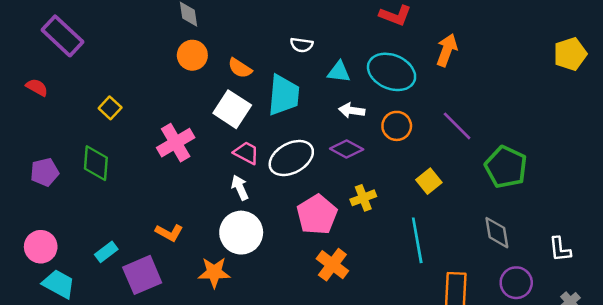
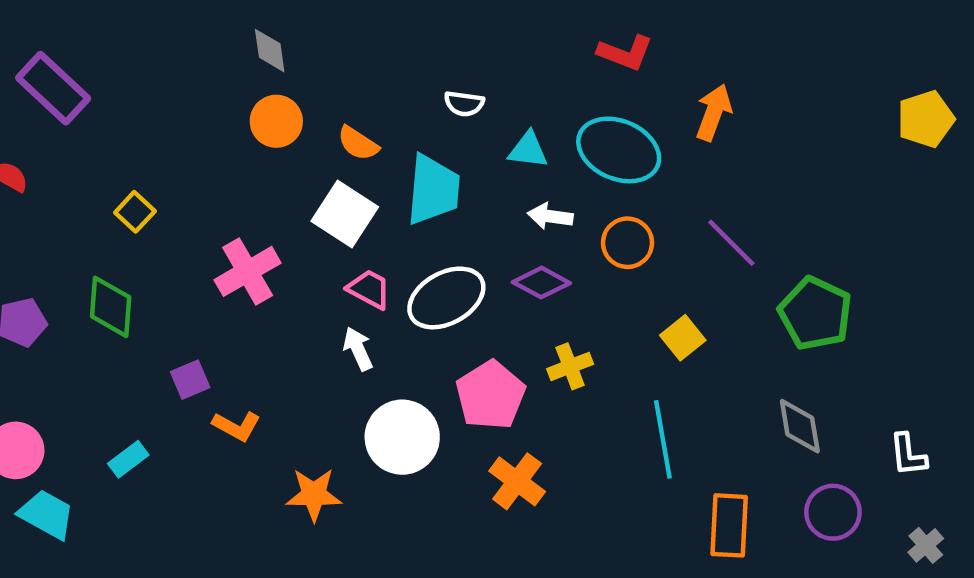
white circle: (241, 233) -> (402, 437), moved
purple square: (142, 275) -> (190, 380), moved, size x0.6

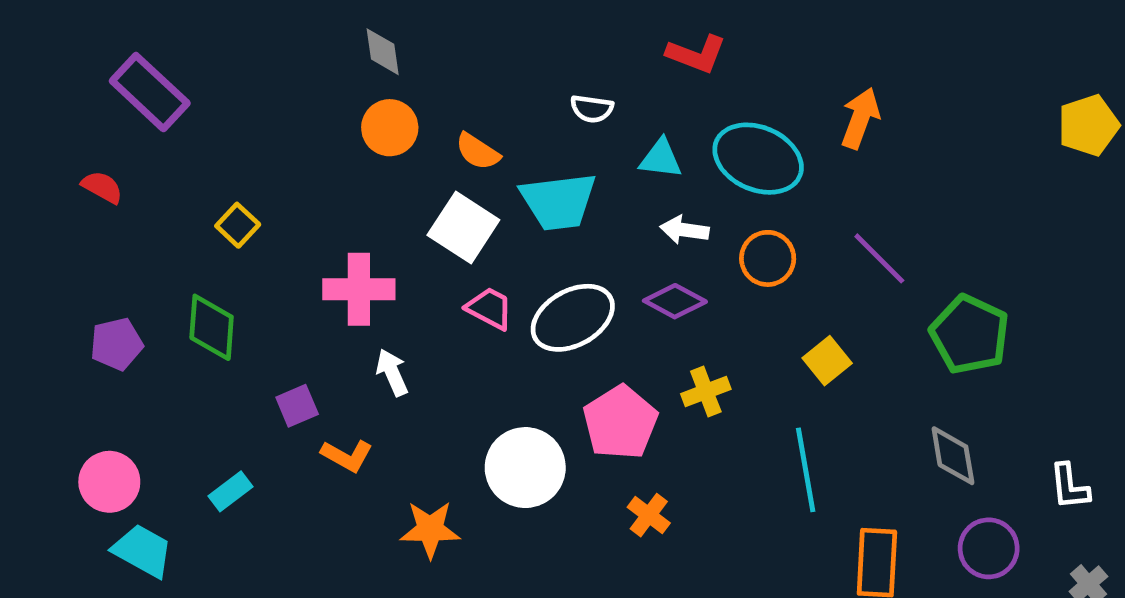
red L-shape: (625, 53) -> (696, 54), moved
cyan trapezoid: (433, 190) -> (558, 201), turned 78
pink cross: (248, 271) -> (359, 289), turned 30
white arrow: (358, 349) -> (392, 372), moved
orange cross: (517, 481) -> (649, 515), size x0.7

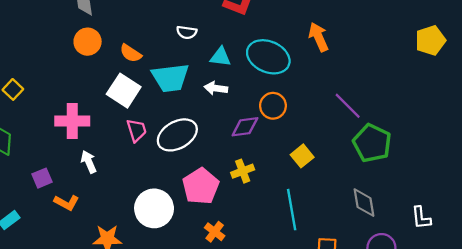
orange arrow: (860, 118) -> (318, 37), turned -44
white arrow: (684, 230) -> (216, 88), moved
purple line: (879, 258) -> (348, 106), moved
purple diamond: (675, 301) -> (245, 127), moved, turned -36
pink trapezoid: (490, 308) -> (137, 130), turned 45

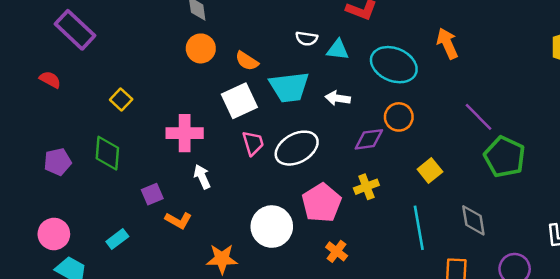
cyan triangle: (220, 57) -> (338, 50), moved
white square: (124, 91) -> (239, 101), turned 32
gray diamond: (364, 203) -> (473, 220), moved

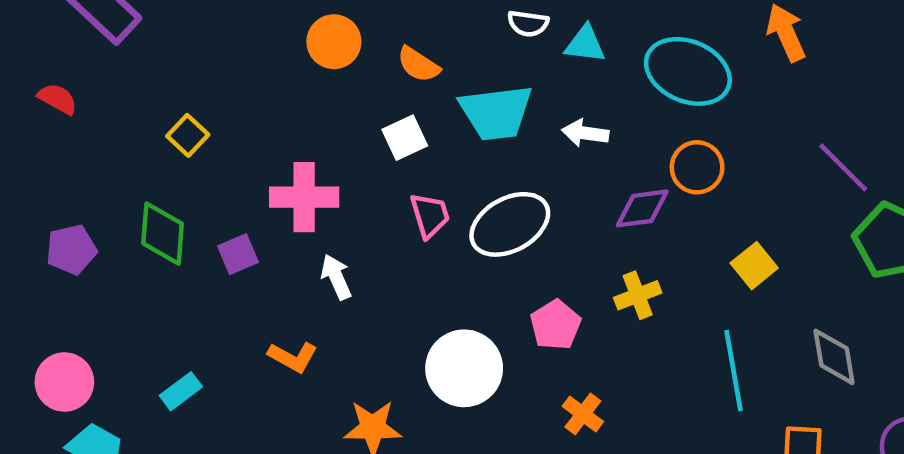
white square: (239, 101) -> (405, 138), size x0.7
purple square: (152, 194) -> (238, 254), moved
pink pentagon: (322, 203) -> (555, 325), size x0.7

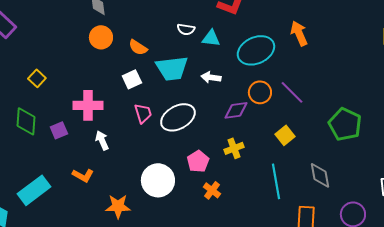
cyan ellipse: (688, 71) -> (256, 50), turned -48
purple line: (843, 167) -> (292, 92), moved
cyan rectangle: (181, 391) -> (34, 190), size x1.8
orange cross: (583, 414) -> (212, 190), moved

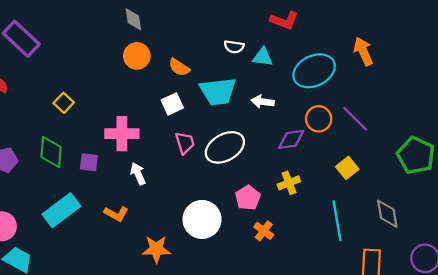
purple square: (59, 130) -> (89, 162), turned 30
cyan rectangle: (34, 190) -> (61, 210), moved

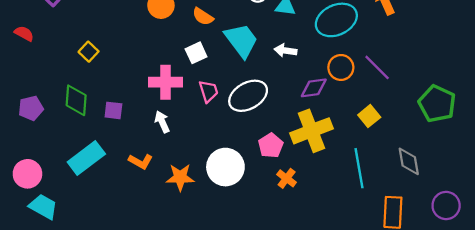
cyan trapezoid: (218, 91) -> (241, 40), turned -120
pink cross: (122, 134) -> (165, 82), moved
yellow cross: (289, 183) -> (311, 131), size x1.8
orange star: (156, 249) -> (180, 177), moved

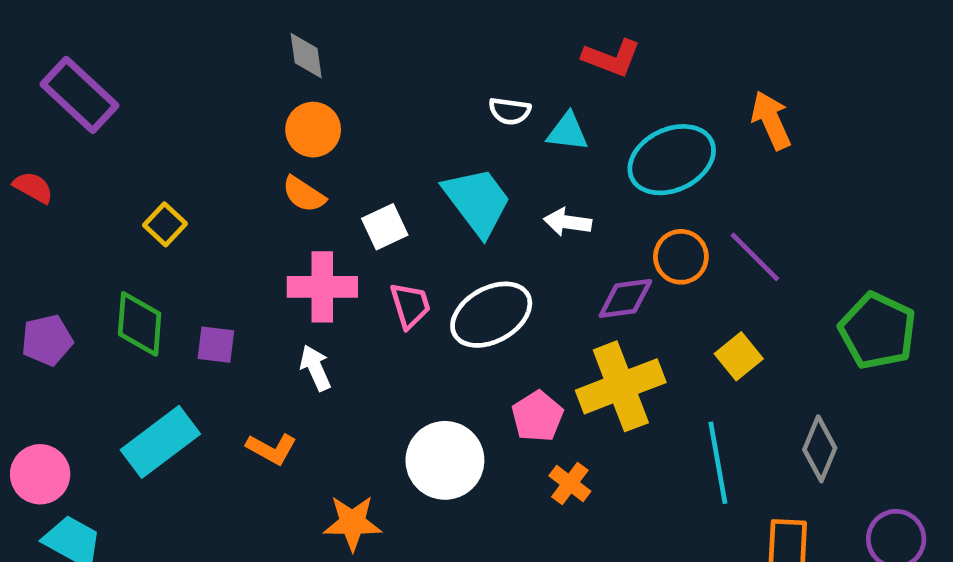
orange semicircle: (203, 17) -> (304, 194), moved
gray diamond: (409, 161) -> (820, 449), turned 32
orange star: (180, 177) -> (352, 523), moved

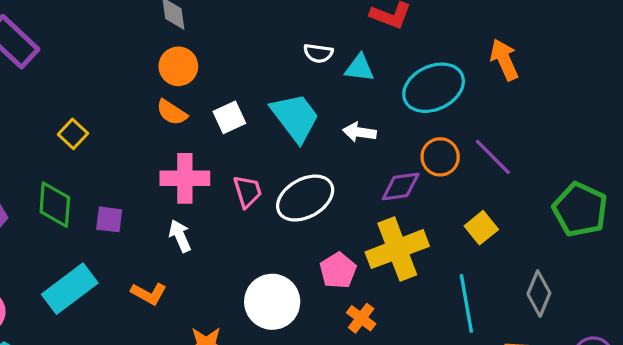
white square: (385, 227) -> (229, 117), moved

